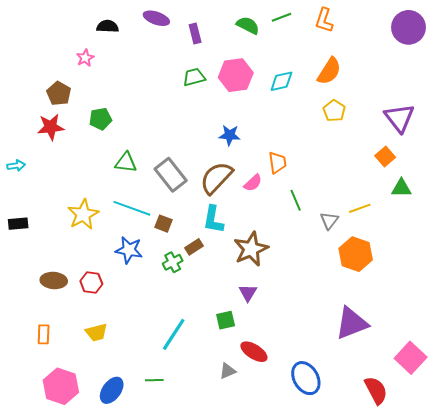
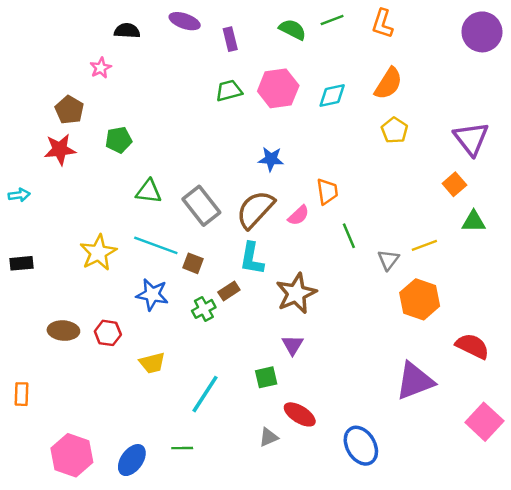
yellow trapezoid: (96, 332) -> (152, 363), moved
orange rectangle: (44, 334) -> (22, 394), moved
red semicircle: (376, 390) -> (472, 346), moved, turned -36

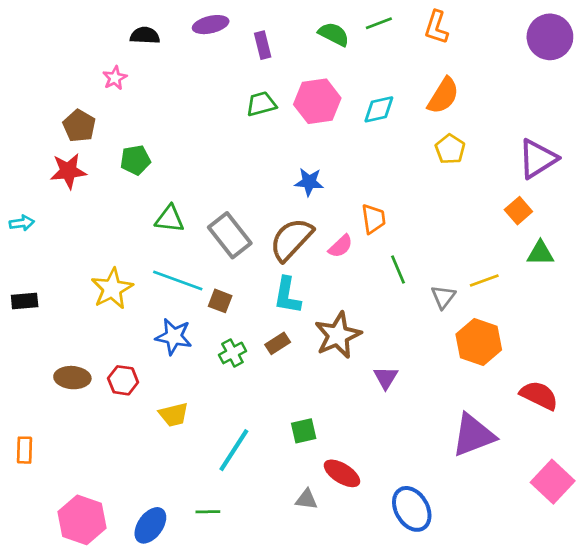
purple ellipse: (185, 21) -> (211, 25), turned -32
purple triangle: (471, 139) -> (538, 159), turned 36
brown rectangle: (229, 291) -> (278, 343), moved
purple triangle: (293, 345) -> (386, 378), moved
gray triangle: (269, 437) -> (306, 499), turned 30

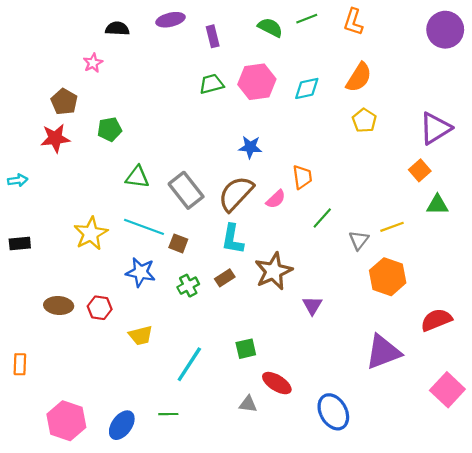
green line: (398, 269) -> (322, 218), turned 65
red semicircle: (539, 395) -> (436, 320), turned -48

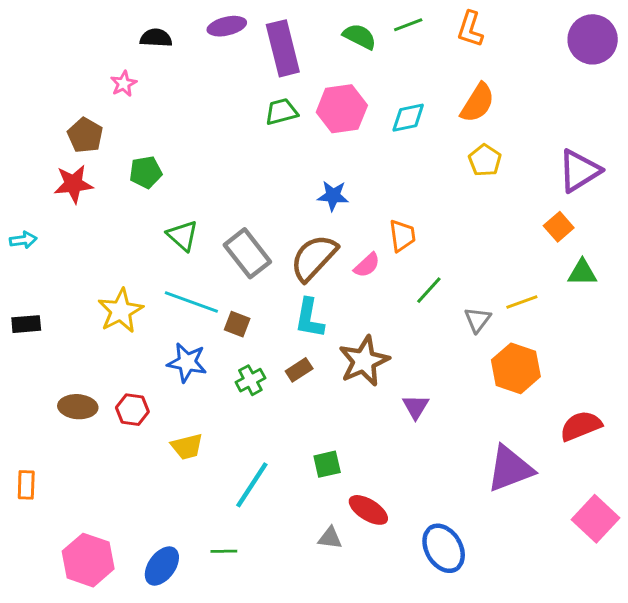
purple rectangle: (213, 36) -> (283, 48), size x1.8
green triangle: (137, 177) -> (183, 236), turned 35

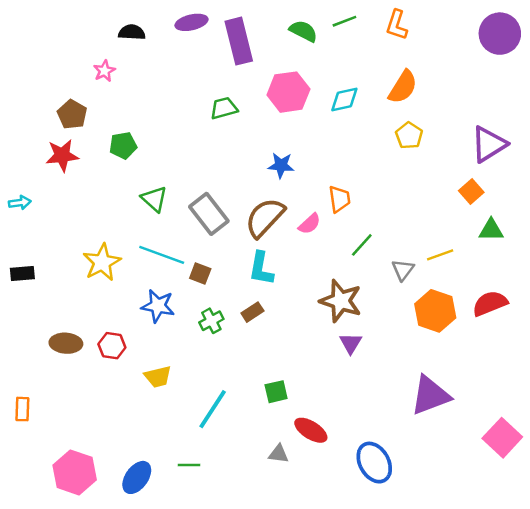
green trapezoid: (281, 112) -> (224, 108), moved
brown star: (364, 361) -> (341, 301), moved, turned -30
red semicircle: (581, 426) -> (490, 303), moved

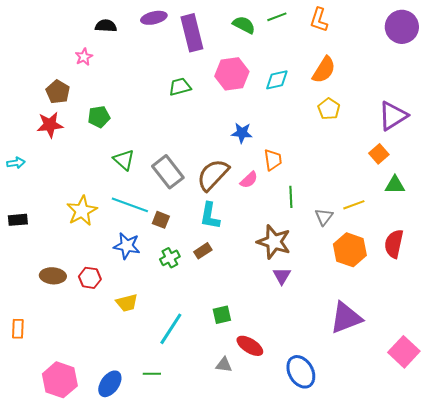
blue star: (281, 165) -> (242, 133), moved
green line: (362, 245) -> (291, 197), turned -45
red semicircle: (490, 303) -> (394, 244), turned -56

